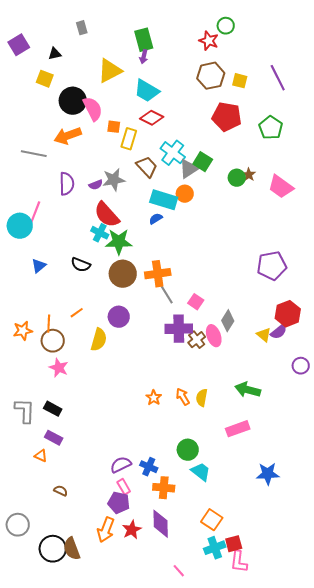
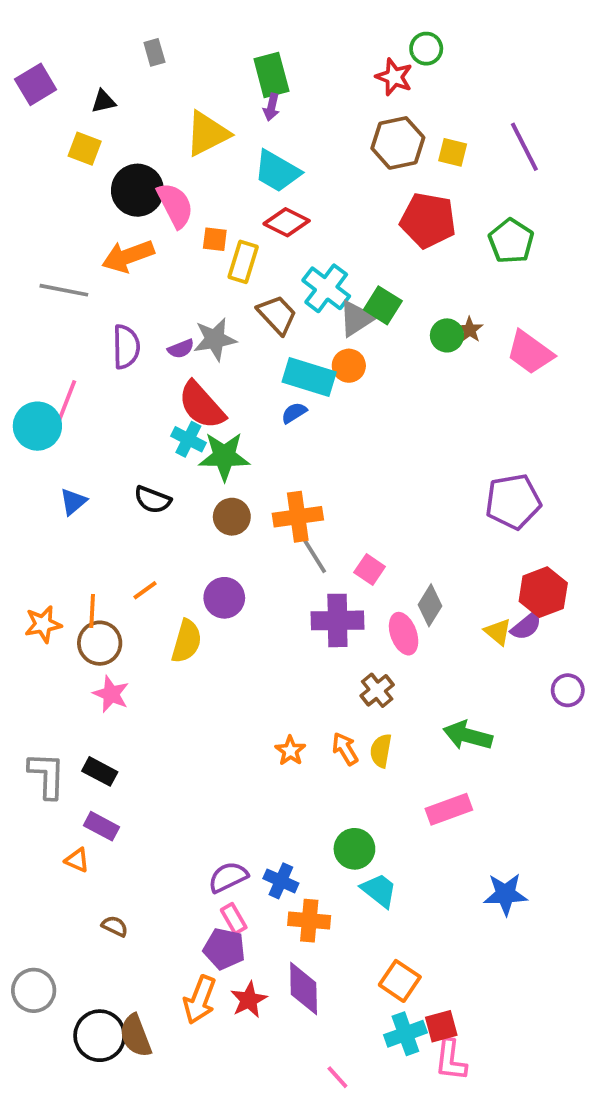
brown circle: (123, 274) -> (232, 517), size x0.7
brown cross: (197, 340) -> (377, 690), moved

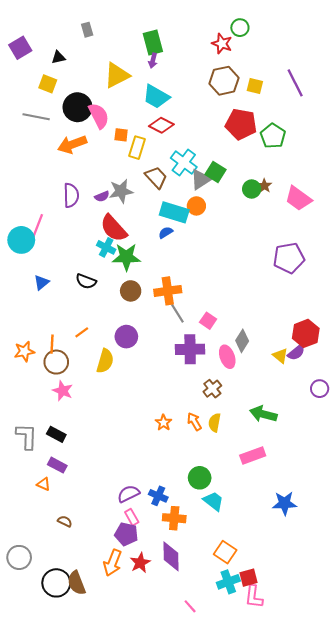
green pentagon: (511, 241) -> (273, 136), moved
gray line: (64, 290) -> (36, 117), moved
purple pentagon: (513, 502) -> (289, 258), moved

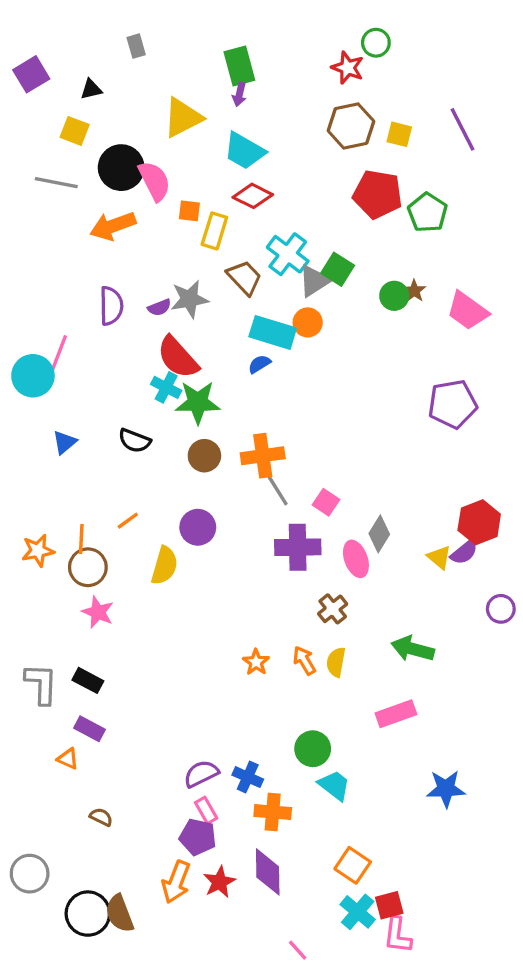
cyan cross: (228, 582) -> (358, 912), turned -30

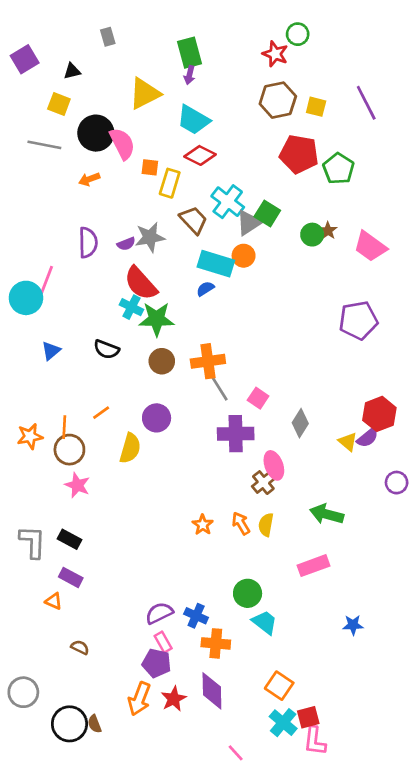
orange arrow: (113, 226) -> (89, 179), size x0.6
pink ellipse: (356, 559) -> (274, 465), moved
blue star: (446, 789) -> (353, 625), size x0.7
brown semicircle: (120, 914) -> (95, 724), size x0.6

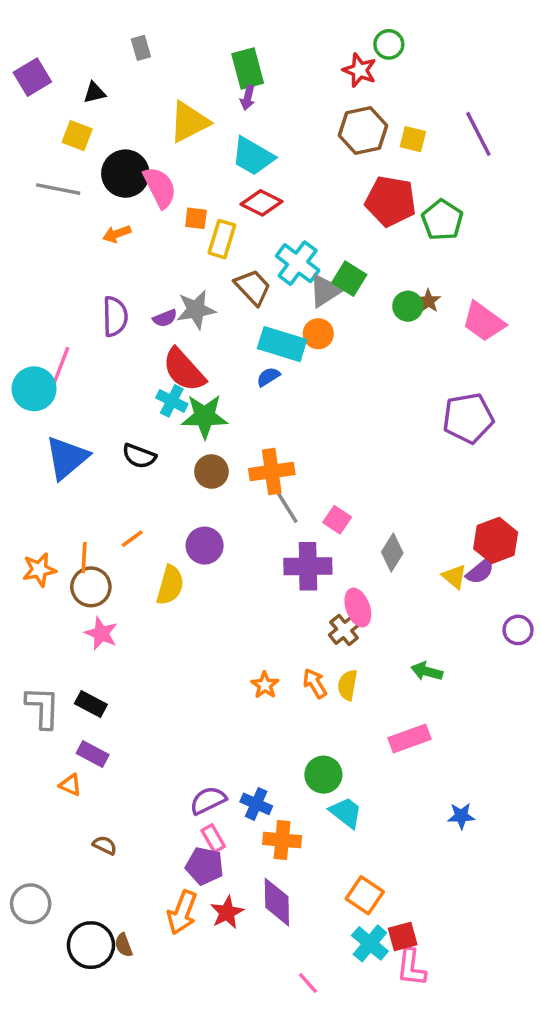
blue triangle: (51, 351) -> (67, 458), size x1.8
green arrow: (327, 514) -> (427, 671), size x0.7

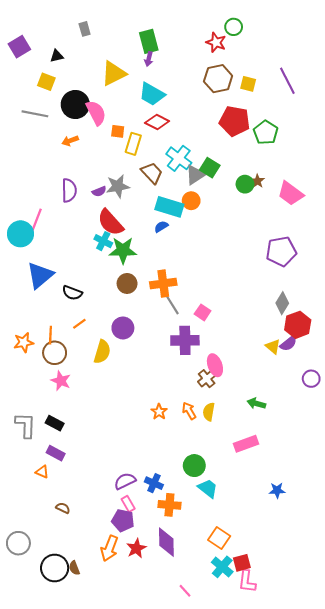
black semicircle: (139, 456) -> (72, 293), moved
gray diamond: (392, 552) -> (282, 303), moved

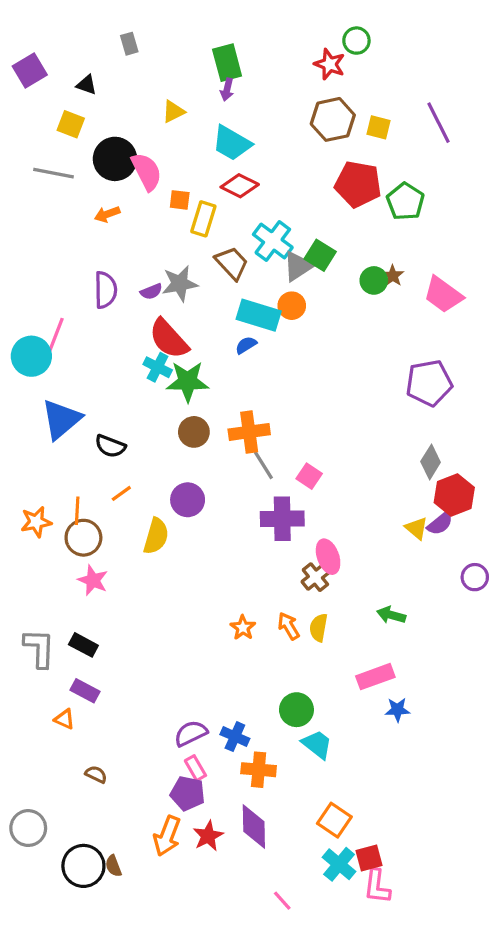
black triangle: (57, 56) -> (87, 85), turned 32
yellow triangle: (114, 73) -> (173, 112), size x0.6
blue star: (277, 490) -> (397, 710), moved

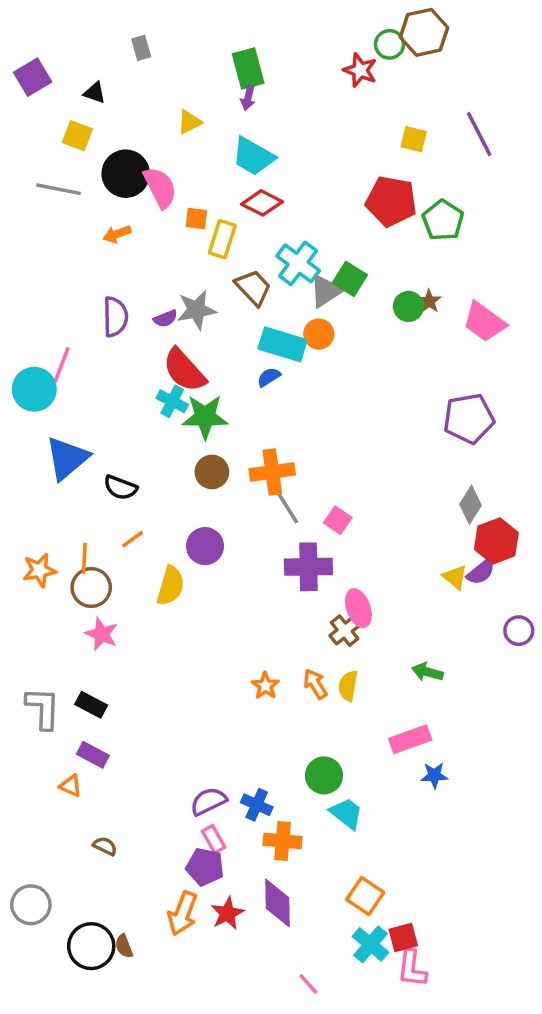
brown hexagon: (333, 119) -> (424, 32), moved

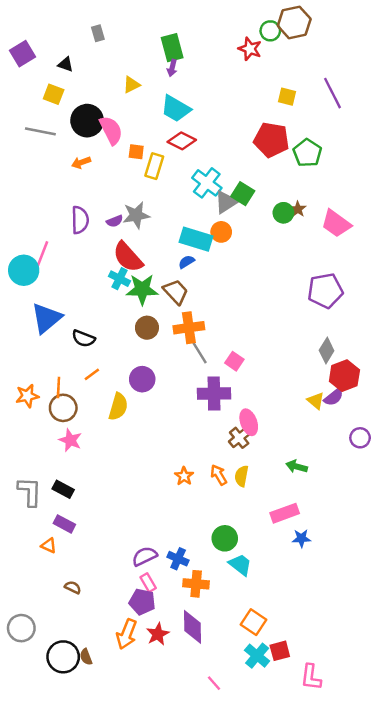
brown trapezoid: (253, 287) -> (176, 292), moved
pink L-shape: (412, 969) -> (311, 677), moved

